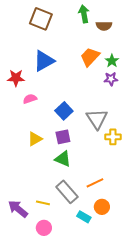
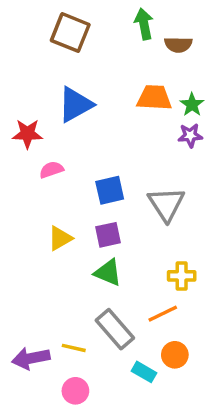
orange trapezoid: (90, 57) -> (154, 98), turned 50
blue square: (64, 111) -> (110, 190), turned 30
yellow cross: (113, 137) -> (182, 276), moved
purple arrow: (18, 209) -> (31, 358), turned -50

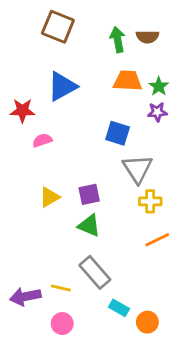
green arrow: (144, 24) -> (118, 40), moved
blue square: (110, 190) -> (118, 133), moved, turned 30
yellow cross: (182, 276) -> (150, 201), moved
orange line: (163, 314) -> (157, 240), moved
orange circle: (175, 355) -> (147, 322), moved

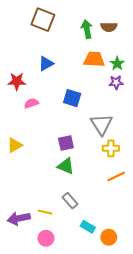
blue triangle: (62, 86) -> (46, 64), size x0.7
blue square: (118, 133) -> (72, 98), moved
yellow triangle: (49, 197) -> (15, 145), moved
gray rectangle: (95, 272) -> (70, 201), size x0.7

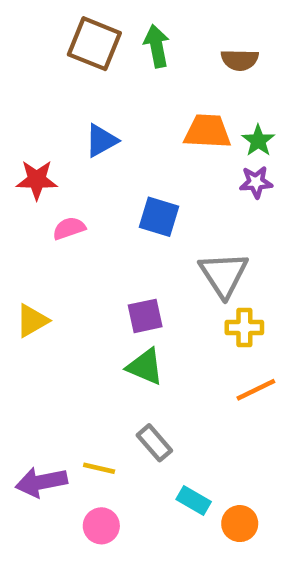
green arrow: (87, 29) -> (157, 46), moved

